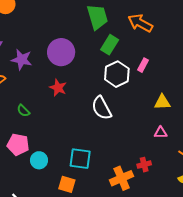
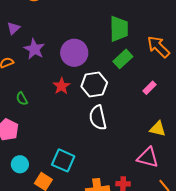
white hexagon: (117, 74) -> (94, 85), moved
pink triangle: (161, 133) -> (148, 158), size x1.6
cyan circle: (39, 160) -> (20, 164), moved

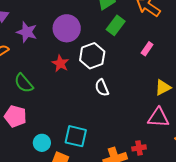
green semicircle: (22, 99) -> (24, 83), size x1.5
white semicircle: (98, 118) -> (102, 88), size x0.7
yellow triangle: (158, 129) -> (163, 87), turned -30
cyan circle: (20, 164) -> (42, 143), moved

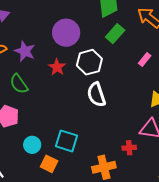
purple star: (27, 32) -> (25, 51), moved
white semicircle: (102, 88) -> (96, 95), size x1.4
red cross: (139, 148) -> (129, 148), moved

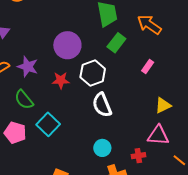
red star: (57, 67) -> (61, 80), turned -30
cyan square: (66, 141) -> (48, 124), moved, turned 30
cyan circle: (32, 145) -> (102, 148), moved

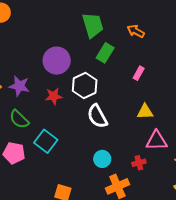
orange arrow: (149, 25) -> (136, 31), size x0.7
yellow triangle: (163, 105) -> (145, 112), moved, turned 30

